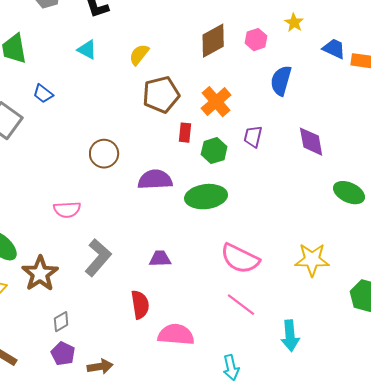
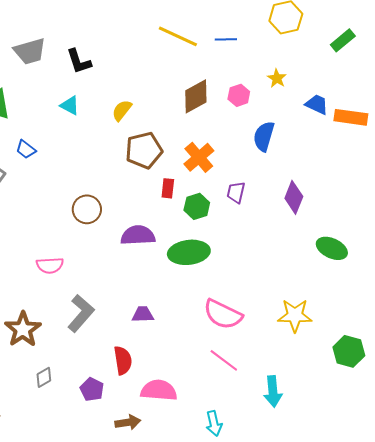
purple diamond: (311, 142) -> (294, 197), turned 32
purple pentagon: (63, 354) -> (92, 389), moved
brown arrow: (100, 367) -> (128, 422), moved

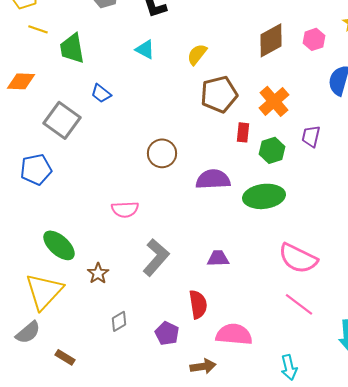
brown star: (23, 329) -> (98, 273), size x0.6

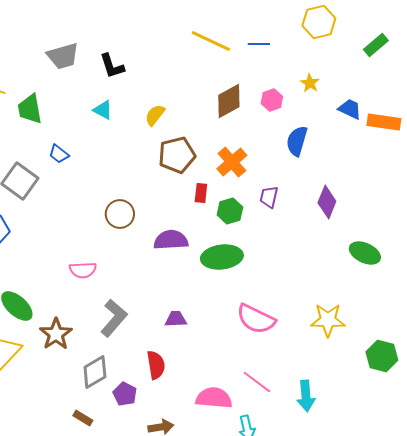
brown star: (98, 273) -> (56, 334), size x1.5
pink line: (299, 304) -> (257, 382), moved
gray diamond: (119, 321) -> (95, 372), moved, size x1.6
pink semicircle: (234, 334) -> (214, 398), moved
brown rectangle: (65, 357) -> (83, 418), moved

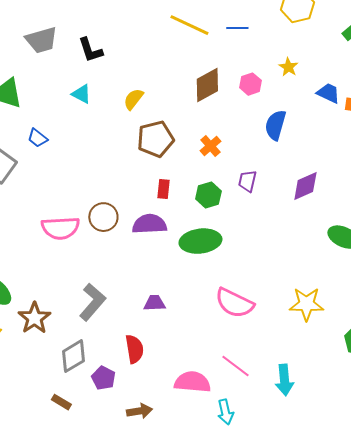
orange cross: (232, 162) -> (210, 146), size x0.7
red rectangle: (201, 193) -> (163, 189), moved
purple diamond: (327, 202) -> (305, 186), turned 44
brown circle: (120, 214) -> (103, 217), moved
pink semicircle: (83, 270) -> (60, 228), moved, size x1.4

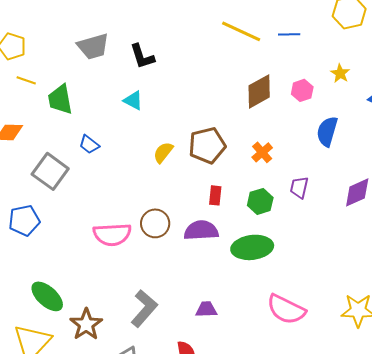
yellow semicircle: (133, 99) -> (163, 152), moved

